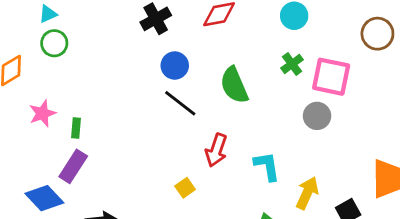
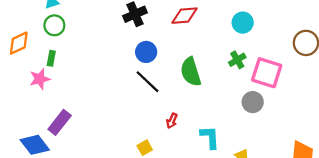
green rectangle: (76, 128) -> (51, 58), moved
red arrow: (216, 150) -> (172, 121), size x0.6

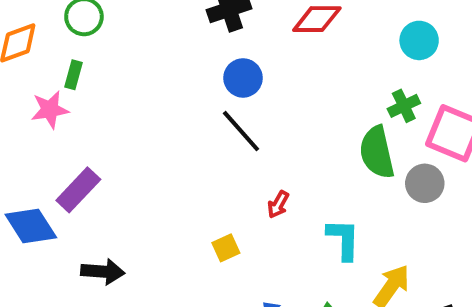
green semicircle: (191, 72) -> (377, 152), moved

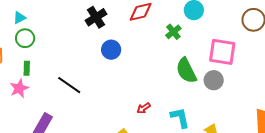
green cross: (404, 106) -> (173, 32), moved
black line: (241, 131) -> (69, 85), moved
red arrow: (278, 204) -> (144, 108), turned 40

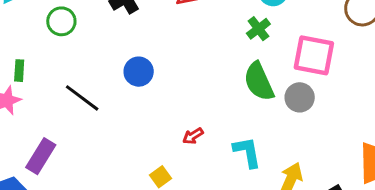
green cross: (173, 32) -> (258, 29), moved
green circle: (25, 38) -> (61, 21), moved
blue circle: (111, 50) -> (139, 72), moved

